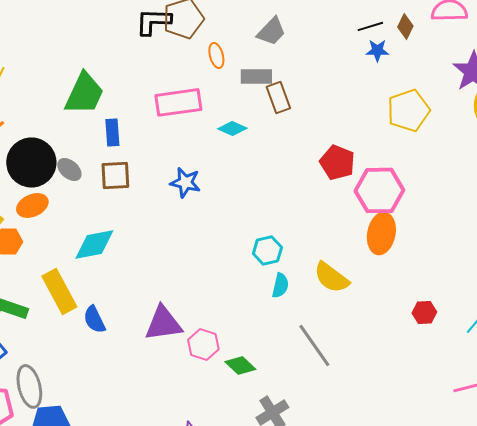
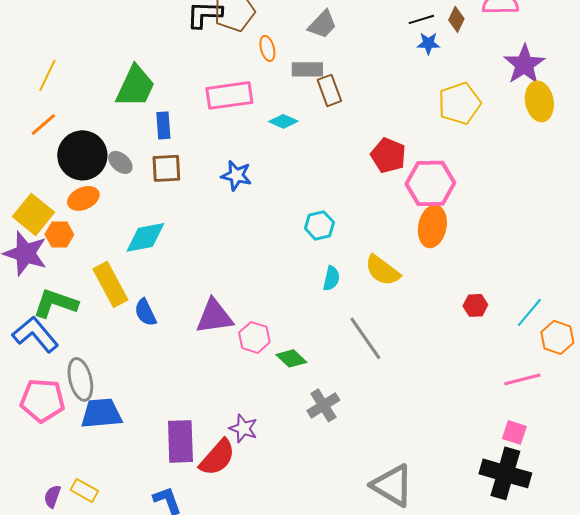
cyan hexagon: (267, 250) -> (319, 225), moved

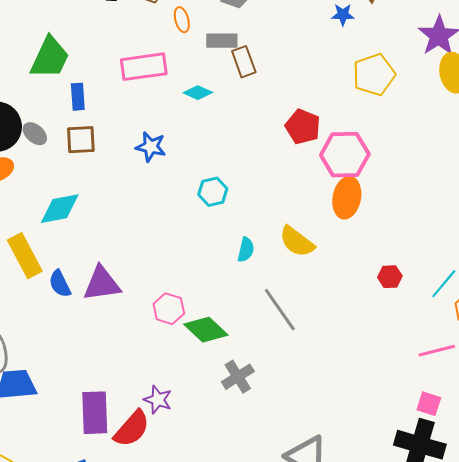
cyan hexagon: (319, 225) -> (213, 192), moved
purple triangle: (214, 316) -> (102, 284), moved
green diamond: (291, 358) -> (206, 330), size x1.4

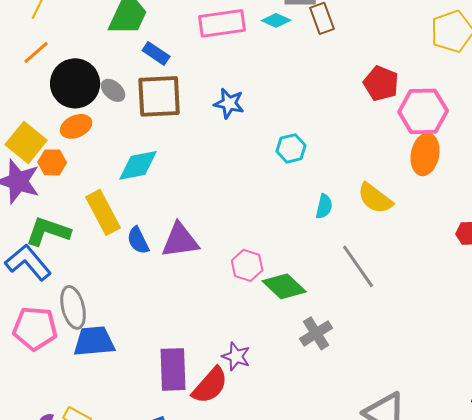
cyan diamond: (198, 93) -> (276, 20), moved
blue rectangle: (78, 97) -> (156, 53), turned -52
brown square: (81, 140) -> (159, 96), size x1.5

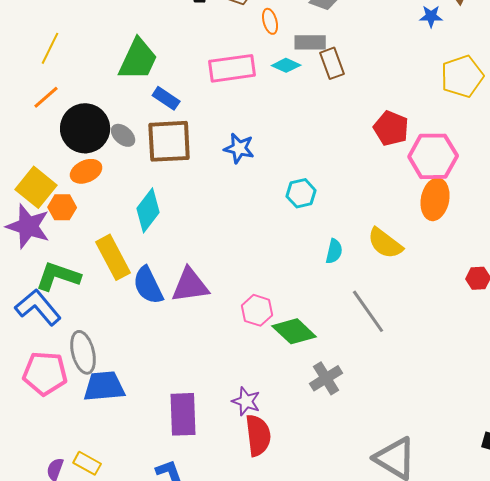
cyan diamond: (138, 165) -> (148, 210), turned -42
blue semicircle: (138, 240) -> (148, 285), size x1.4
red semicircle: (210, 385) -> (258, 435), moved, turned -48

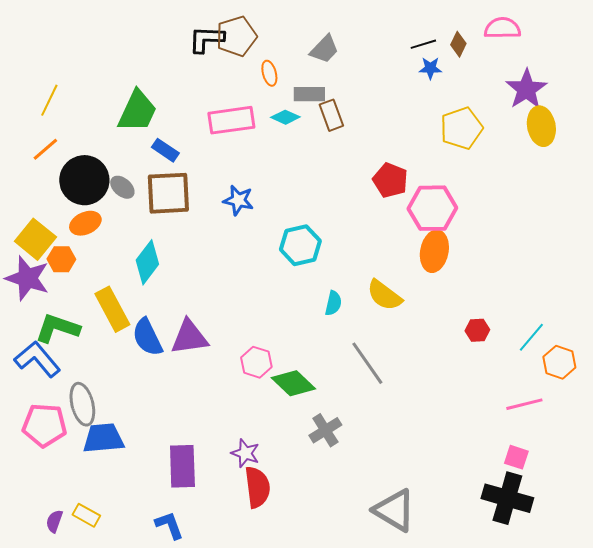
cyan hexagon: (301, 193) -> (300, 245), size x1.4

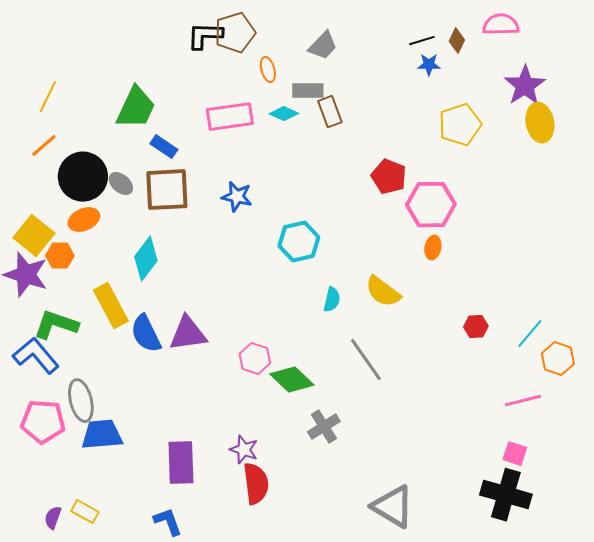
orange ellipse: (434, 251) -> (433, 248), size x0.6

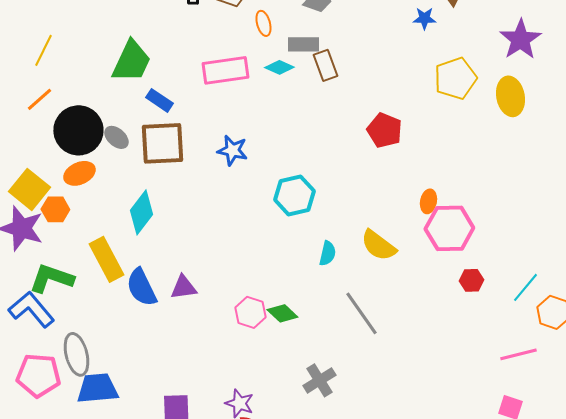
yellow ellipse: (540, 123) -> (510, 96), moved
pink hexagon: (431, 205) -> (449, 228), moved
purple triangle: (188, 334) -> (183, 287), size x0.7
green diamond: (292, 380) -> (282, 313), moved, size x0.7

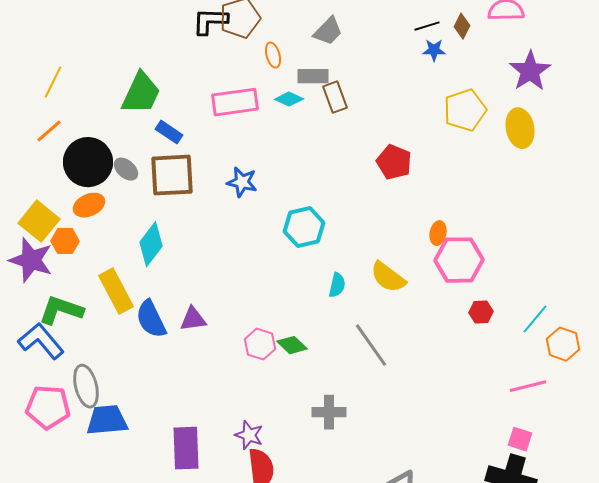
gray cross: (319, 380) -> (329, 412), turned 32

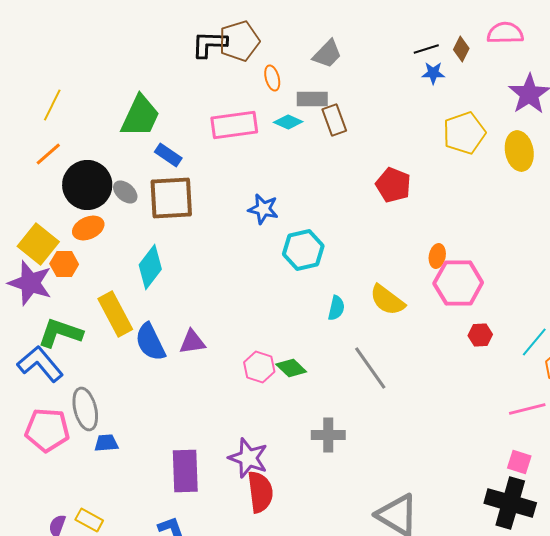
blue star: (242, 182) -> (263, 209), moved
blue trapezoid: (107, 420) -> (106, 443), size x0.6
purple star: (249, 435) -> (248, 458), size x1.4

